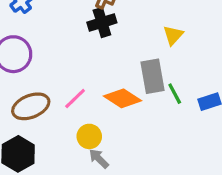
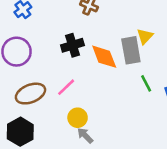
black cross: (102, 23) -> (72, 45), moved
gray rectangle: (153, 76) -> (131, 50), moved
orange diamond: (122, 98) -> (104, 57), moved, turned 36

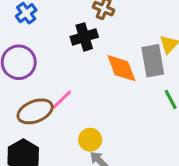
black cross: (72, 45) -> (84, 37), moved
pink line: (66, 87) -> (62, 99), moved

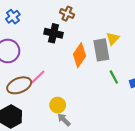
black cross: (84, 37) -> (53, 33), turned 30
orange diamond: (121, 68) -> (79, 55), turned 55

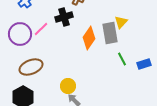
black cross: (53, 33) -> (64, 17), turned -30
pink line: (38, 77) -> (41, 29), moved

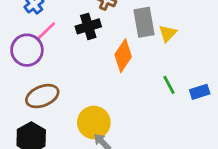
pink line: (41, 29) -> (46, 31), moved
gray rectangle: (110, 33) -> (144, 22), moved
yellow circle: (68, 86) -> (94, 123), size x1.5

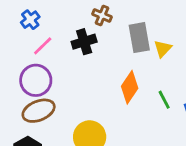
purple circle: (27, 50) -> (36, 80), moved
orange diamond: (123, 56) -> (130, 87), moved

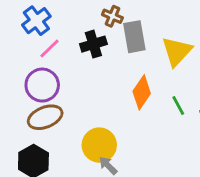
blue cross: (30, 20) -> (36, 21), size x1.4
gray rectangle: (139, 38) -> (134, 37), moved
yellow triangle: (163, 49) -> (177, 51), size x1.6

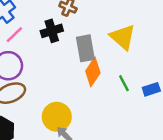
gray rectangle: (134, 37) -> (85, 48), moved
yellow triangle: (177, 51) -> (123, 37), turned -32

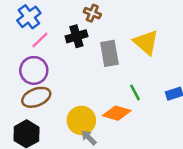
orange diamond: (93, 72) -> (117, 113), moved, turned 72
green line: (124, 83) -> (135, 92), moved

